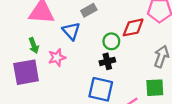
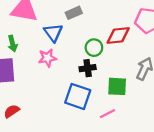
pink star: (57, 58) -> (47, 58), moved
green square: (155, 88) -> (117, 86), moved

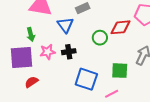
pink star: (47, 58) -> (48, 52), moved
black cross: (88, 68) -> (69, 52), moved
red semicircle: (12, 111) -> (31, 82), moved

